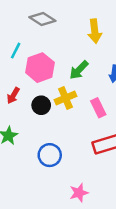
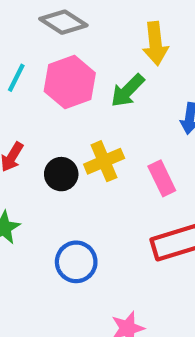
pink hexagon: (40, 68) -> (70, 82), moved
green arrow: (79, 70) -> (128, 91), moved

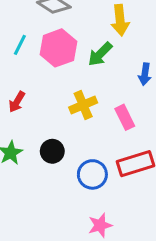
black circle: (61, 174) -> (52, 151), moved
blue circle: (76, 262) -> (92, 174), moved

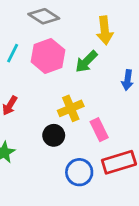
pink rectangle: (125, 117) -> (99, 130), moved
black circle: (52, 151) -> (54, 135), moved

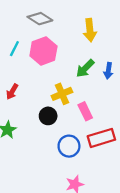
green arrow: (86, 62) -> (85, 68), moved

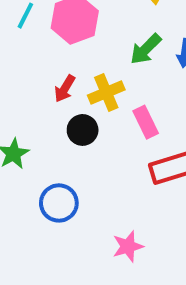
red arrow: (12, 92) -> (65, 89), moved
blue circle: (69, 146) -> (59, 203), moved

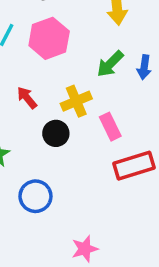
red arrow: (65, 89) -> (27, 98), moved, turned 110
pink star: (128, 246) -> (85, 249), moved

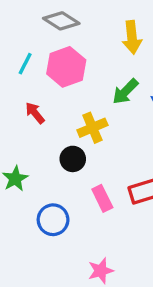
red arrow: (27, 98) -> (35, 113), moved
pink rectangle: (110, 127) -> (102, 198), moved

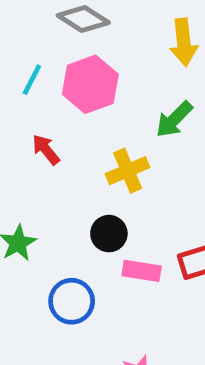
black circle: (73, 159) -> (109, 234), moved
pink rectangle: (102, 198) -> (142, 271), turned -55

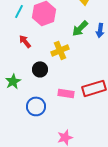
black circle: (109, 234) -> (40, 69), moved

